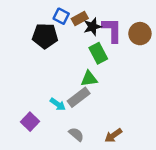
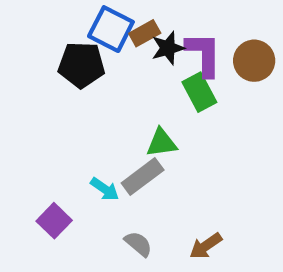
blue square: (61, 16) -> (111, 29), size x1.5
green rectangle: (98, 53) -> (199, 92), moved

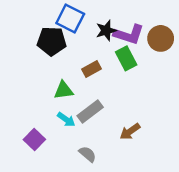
brown rectangle: (145, 33) -> (91, 69), moved
purple L-shape: (204, 54) -> (129, 34), turned 108
green triangle: (162, 143) -> (64, 90), moved
brown arrow: (206, 246) -> (130, 131), moved

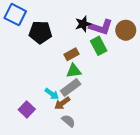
blue square: (70, 18) -> (15, 15), moved
green triangle: (64, 90) -> (74, 71), moved
brown arrow: (130, 131) -> (62, 103), moved

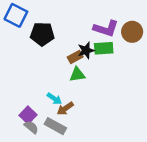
black star: (83, 24) -> (86, 50), moved
green rectangle: (99, 46) -> (104, 48), turned -66
gray rectangle: (71, 88) -> (55, 126), moved, turned 66
gray semicircle: (68, 121) -> (31, 127), moved

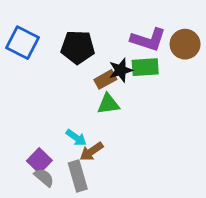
blue square: (16, 15) -> (23, 43), moved
black pentagon: (42, 34) -> (78, 47), moved
gray rectangle: (55, 126) -> (78, 176), turned 45

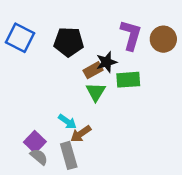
purple L-shape: (148, 40) -> (131, 35), turned -92
green rectangle: (145, 67) -> (128, 80), moved
green triangle: (108, 104) -> (96, 92), turned -50

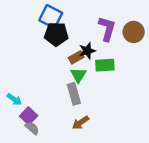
blue square: (20, 38) -> (51, 17), moved
cyan arrow: (67, 122) -> (14, 99), moved
brown arrow: (81, 134) -> (81, 123), moved
gray rectangle: (69, 155) -> (74, 94), moved

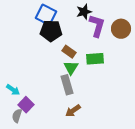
black star: (87, 51) -> (84, 12), moved
brown rectangle: (76, 57) -> (69, 52), turned 64
gray semicircle: (32, 128) -> (17, 116), moved, turned -112

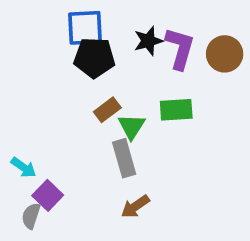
black star: (84, 12) -> (148, 41), moved
blue square: (46, 15) -> (85, 28), turned -30
brown rectangle: (69, 52) -> (107, 110), moved, turned -72

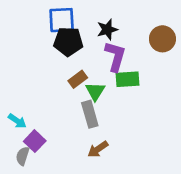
purple L-shape: (180, 48) -> (115, 56), moved

